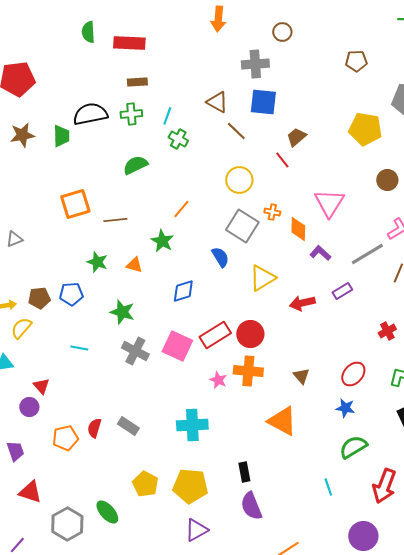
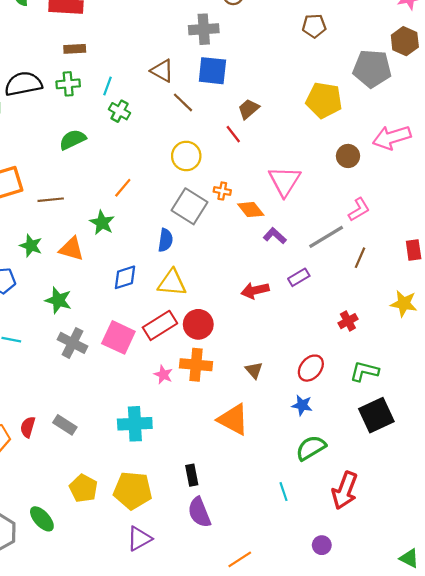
orange diamond: (298, 229) -> (251, 210), turned -40
blue semicircle: (220, 257) -> (165, 240), turned 40
orange triangle: (134, 265) -> (71, 249), size x1.4
yellow triangle: (262, 278) -> (172, 283), moved, turned 36
purple circle: (363, 536) -> (322, 545), size x0.6

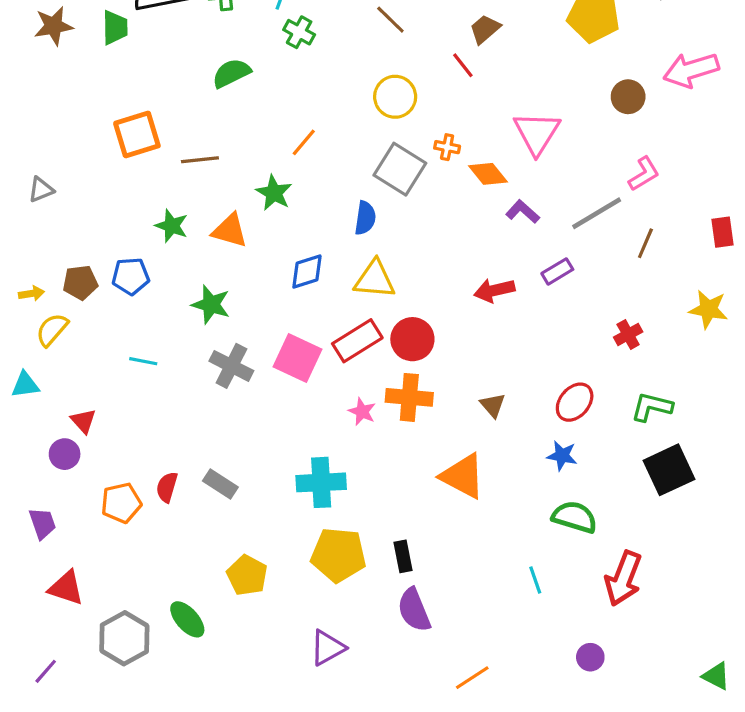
green semicircle: (311, 448) -> (575, 517), turned 48
yellow pentagon: (133, 490) -> (338, 555), moved

